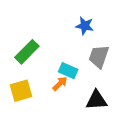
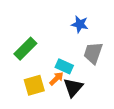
yellow square: (21, 91) -> (34, 85), moved
black triangle: (96, 100) -> (73, 87), moved, turned -45

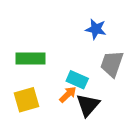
green rectangle: (25, 49) -> (31, 58), turned 45
yellow square: (34, 85) -> (27, 100), moved

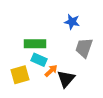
green rectangle: (31, 58) -> (35, 44), moved
cyan rectangle: (77, 80) -> (39, 60), moved

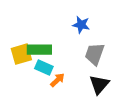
yellow square: (20, 75) -> (21, 54), moved
black triangle: (66, 79) -> (99, 84), moved

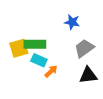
gray trapezoid: (95, 54) -> (84, 48), turned 35
black triangle: (99, 84) -> (88, 75), turned 42

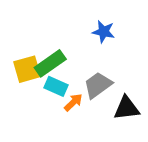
green rectangle: (35, 44) -> (50, 63), turned -35
gray trapezoid: (84, 48) -> (98, 85), moved

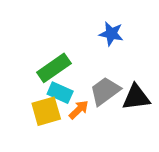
yellow square: (27, 69) -> (46, 111), moved
black triangle: (127, 108) -> (136, 97), moved

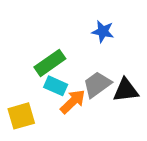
orange arrow: (79, 110) -> (73, 102), size x1.4
yellow square: (46, 111) -> (21, 116), moved

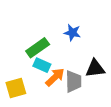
blue star: (103, 31) -> (72, 33), moved
gray trapezoid: (97, 84) -> (73, 81), moved, turned 125

